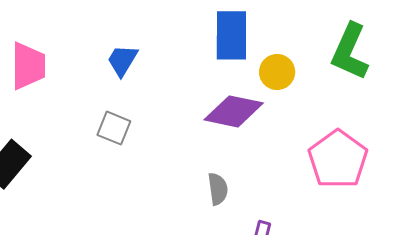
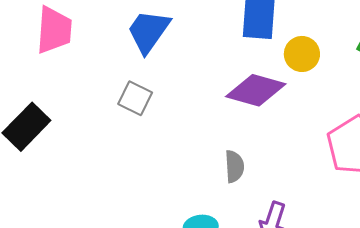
blue trapezoid: (122, 60) -> (148, 31), size x1.4

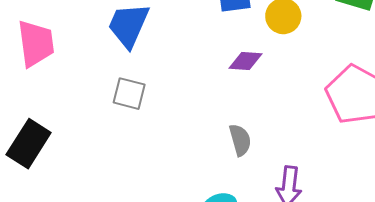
purple diamond: (256, 90) -> (245, 61), size x0.6

